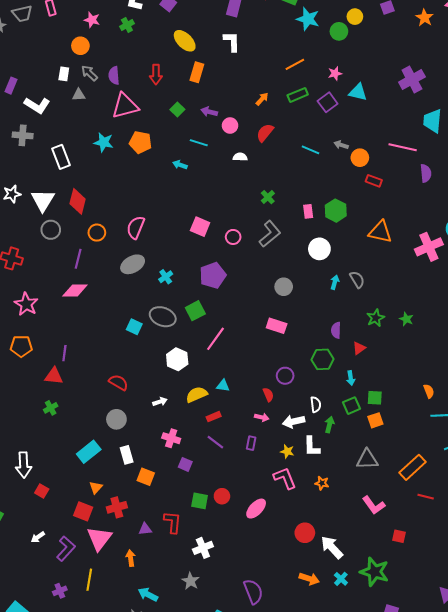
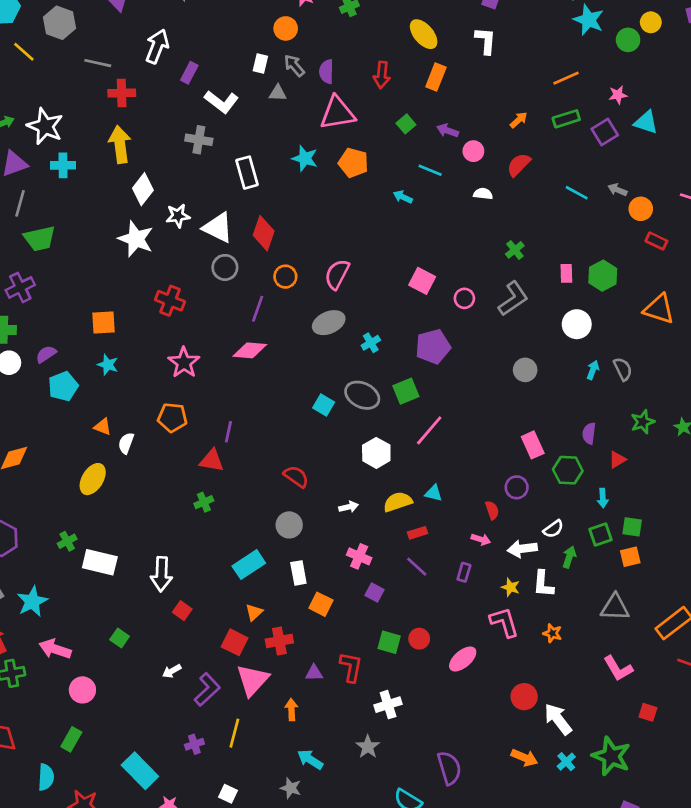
white triangle: (43, 200) -> (218, 228), turned -40
pink rectangle: (277, 326) -> (533, 445), moved, turned 42
white semicircle: (316, 405) -> (553, 529), turned 56

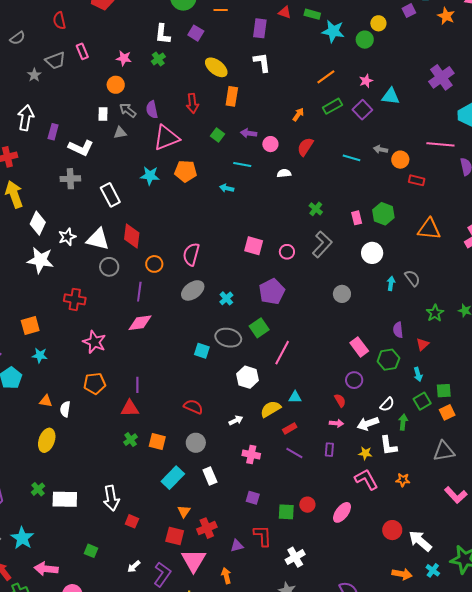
purple square: (375, 593) -> (253, 498), moved
orange square: (321, 604) -> (157, 442), moved

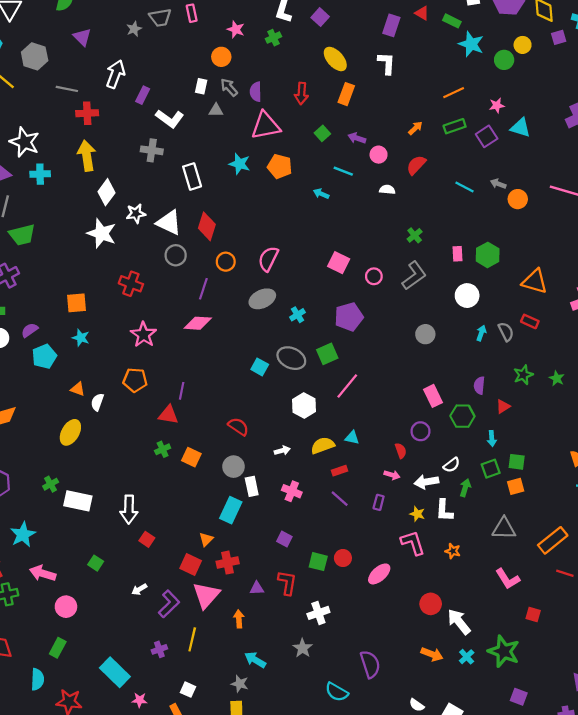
red rectangle: (417, 180) -> (530, 321), moved
white rectangle: (210, 476) -> (252, 486), moved
cyan rectangle: (173, 478) -> (231, 510), moved, turned -30

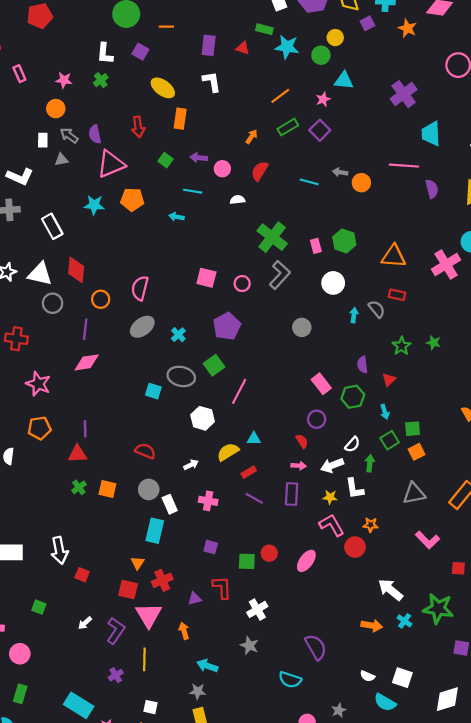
red triangle: (422, 13) -> (243, 48), moved
cyan triangle: (520, 128) -> (344, 81), moved
green cross: (415, 235) -> (272, 237), size x2.0
purple rectangle: (379, 502) -> (292, 494), size x1.5
red circle: (431, 604) -> (355, 547), moved

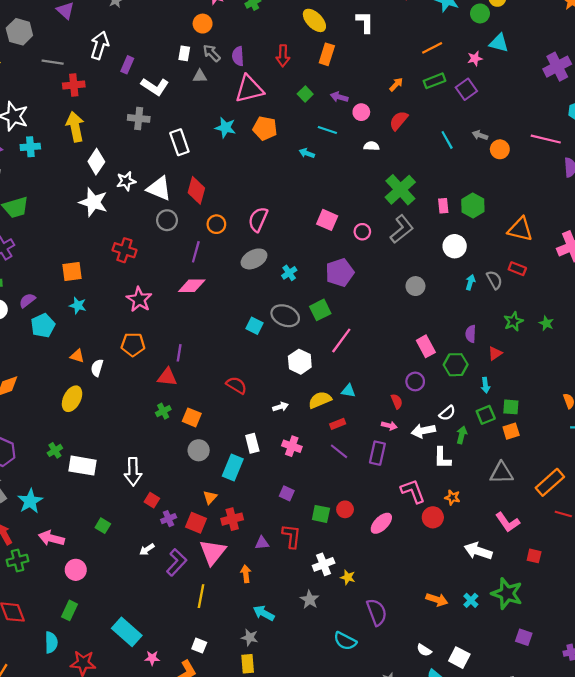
cyan line: (309, 182) -> (447, 140), turned 36
gray circle: (149, 489) -> (199, 450), moved
yellow star: (330, 497) -> (348, 577), moved
white arrow: (390, 590) -> (478, 551), moved, turned -30
purple cross: (116, 675) -> (169, 519), moved

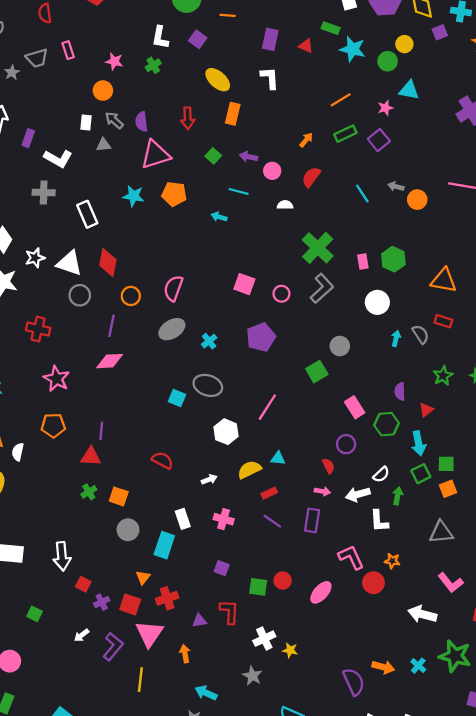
green square: (320, 310) -> (317, 372), moved
cyan arrow: (485, 385) -> (419, 443), size x1.5
purple semicircle: (377, 612) -> (354, 682), moved

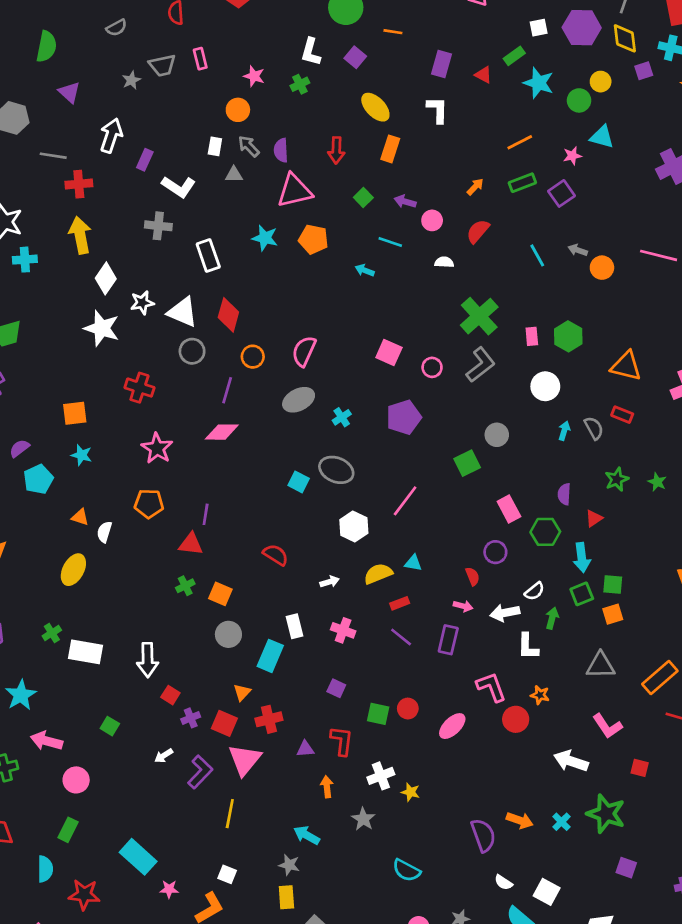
green rectangle: (331, 28) -> (514, 56), turned -60
orange arrow: (185, 654) -> (327, 787), moved

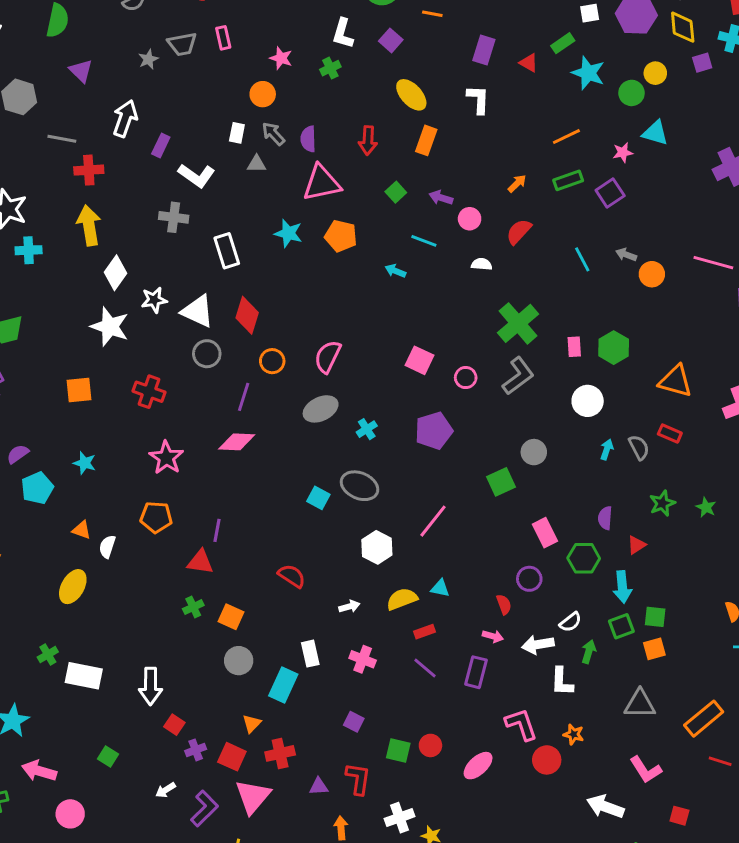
orange square: (75, 413) -> (79, 390), moved

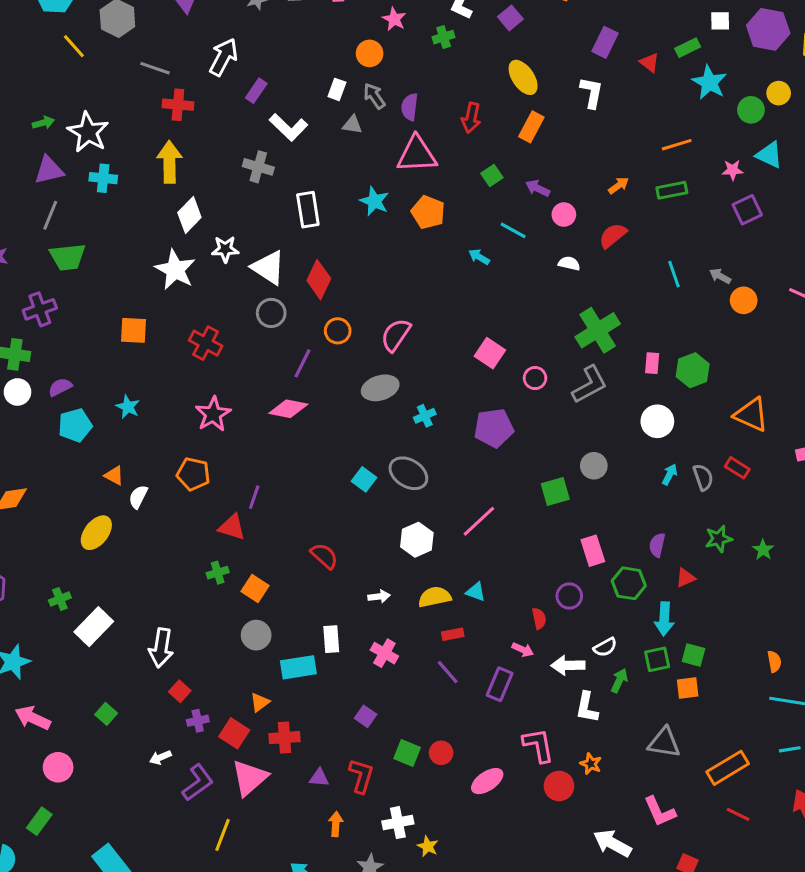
purple square: (610, 193) -> (747, 210), moved
white rectangle: (84, 676) -> (94, 627), turned -66
cyan rectangle: (283, 685) -> (298, 667), turned 48

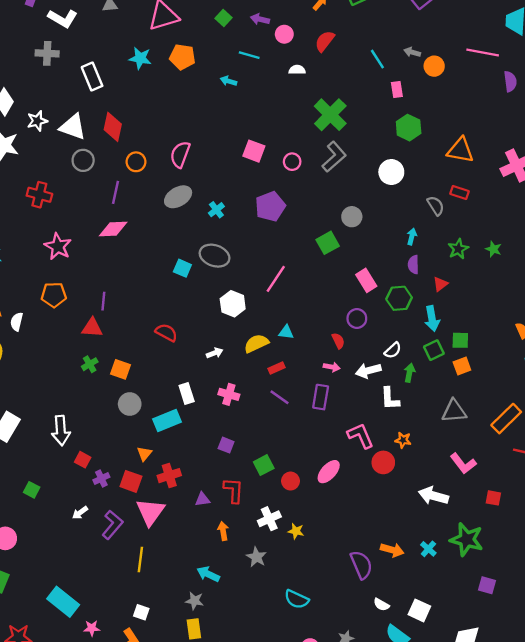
pink rectangle: (652, 363) -> (397, 90), moved
cyan arrow: (670, 474) -> (412, 237), moved
green square: (407, 753) -> (264, 465), turned -36
red circle: (441, 753) -> (291, 481), moved

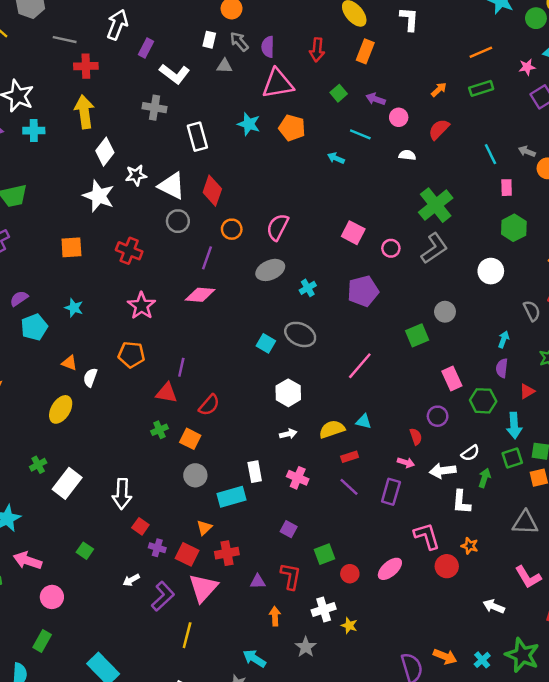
white hexagon: (233, 304) -> (288, 393), moved
red semicircle: (166, 333) -> (209, 405), moved, turned 95
purple cross: (101, 479) -> (157, 548), turned 35
white arrow: (433, 496) -> (494, 606), size x0.7

